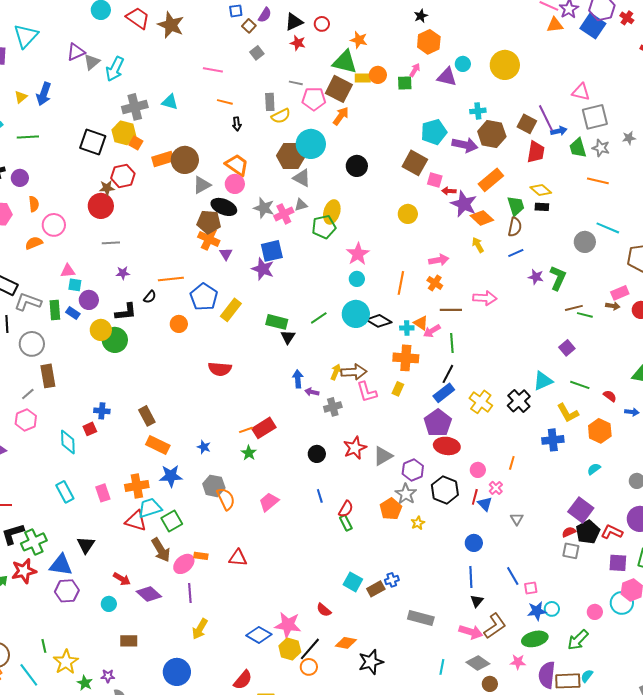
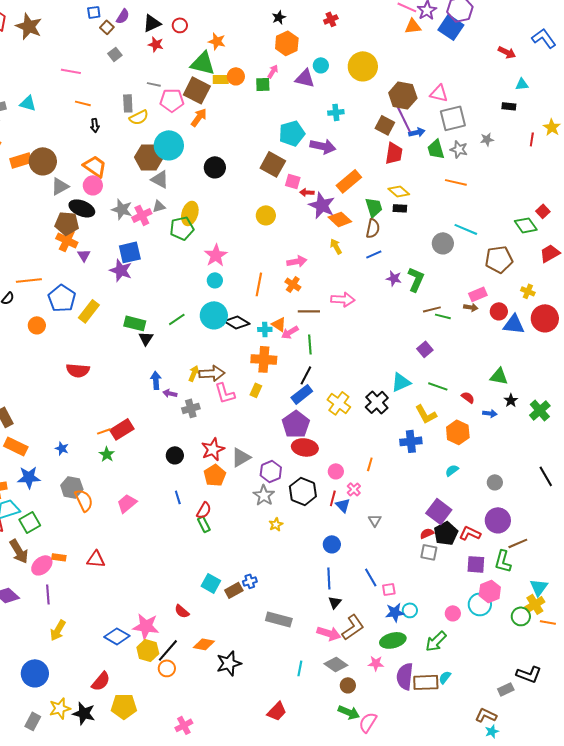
red cross: (627, 18) -> (331, 19), moved, turned 32
brown hexagon: (492, 134) -> (403, 95), moved
orange pentagon: (391, 509) -> (215, 475), moved

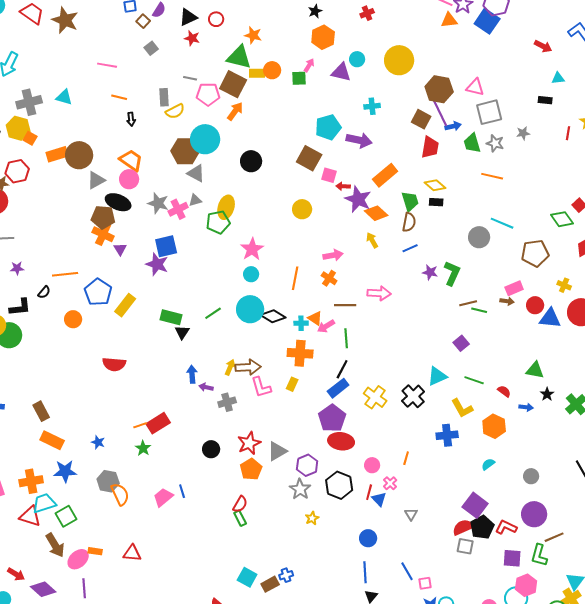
blue line: (178, 497) -> (182, 491), moved
red semicircle: (427, 533) -> (463, 527), size x1.5

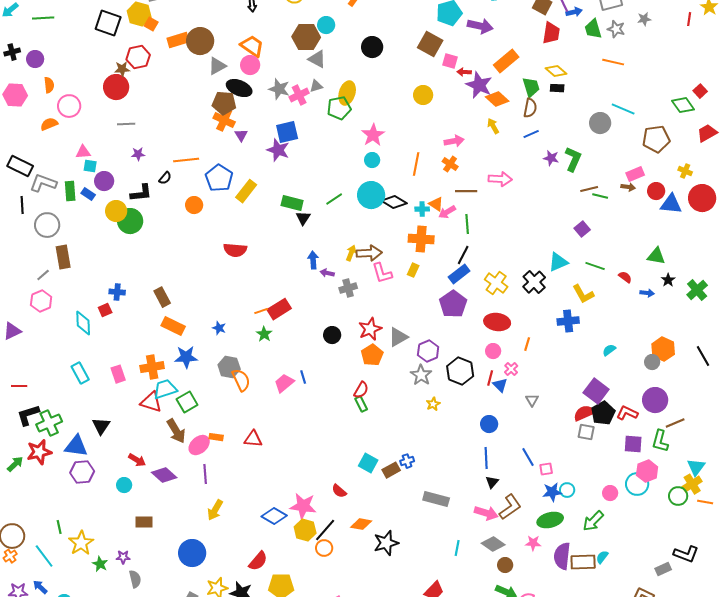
cyan circle: (205, 139) -> (326, 25), size x0.6
orange hexagon: (494, 426) -> (663, 349), moved
red ellipse: (341, 441) -> (497, 322), moved

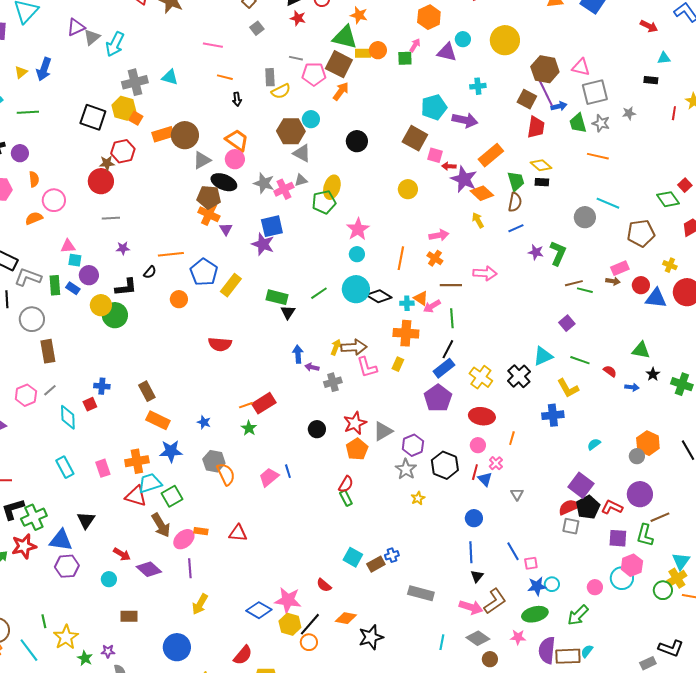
gray line: (43, 275) -> (50, 390), moved
green cross: (697, 290) -> (682, 384), turned -30

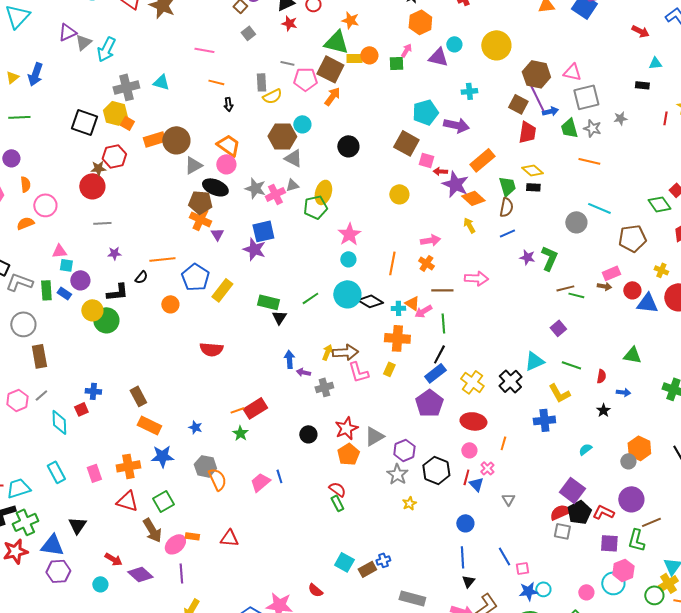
red semicircle: (610, 371) -> (601, 376), turned 64
black star: (653, 374) -> (603, 410), moved
cyan trapezoid: (150, 483) -> (18, 488), moved
red semicircle: (346, 484) -> (337, 489), turned -84

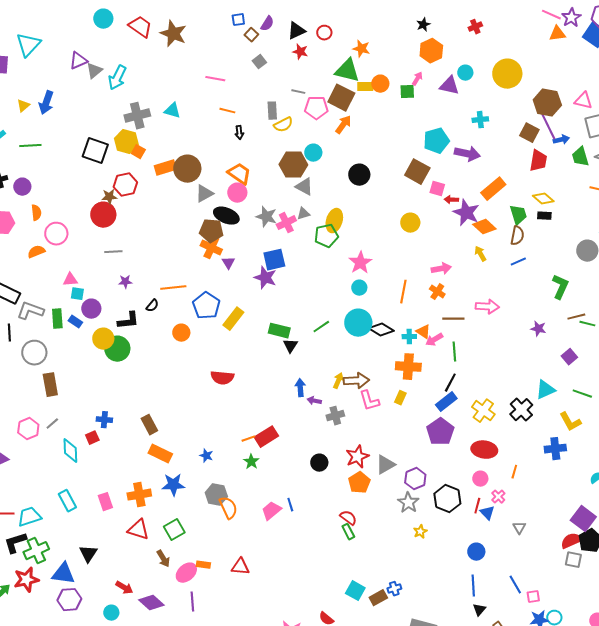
purple star: (527, 257) -> (538, 329), moved
brown arrow: (152, 530) -> (163, 559), size x0.7

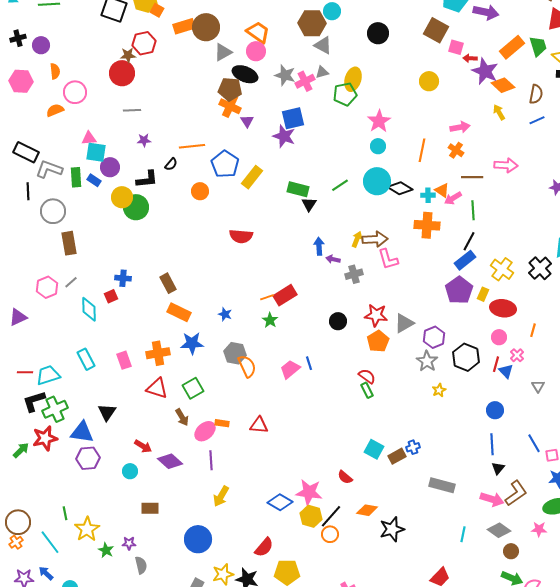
green trapezoid: (518, 215) -> (538, 46), moved
cyan square: (77, 294) -> (96, 152), size x1.5
yellow rectangle: (400, 398) -> (483, 294), moved
red star: (357, 457) -> (376, 315), turned 30

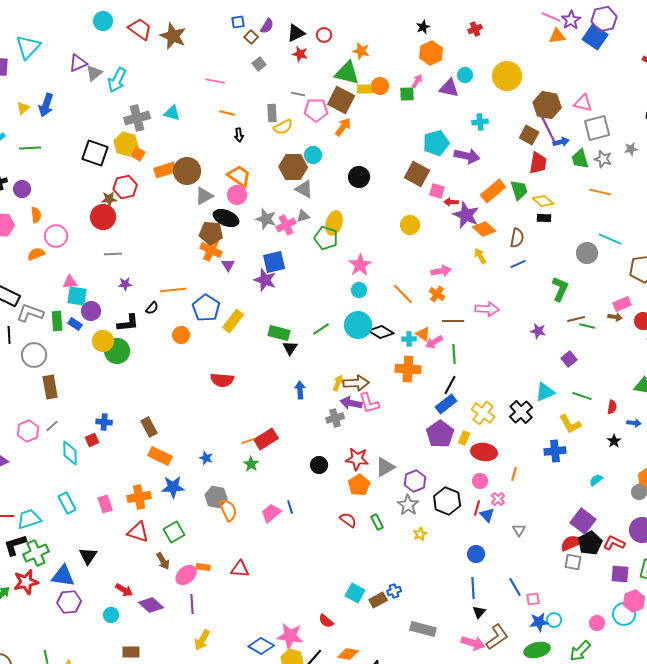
green pentagon: (345, 94) -> (326, 238), turned 30
orange line: (422, 150) -> (403, 294), turned -55
purple arrow: (333, 259) -> (351, 403), moved, size x1.5
green rectangle: (367, 390) -> (377, 522), moved

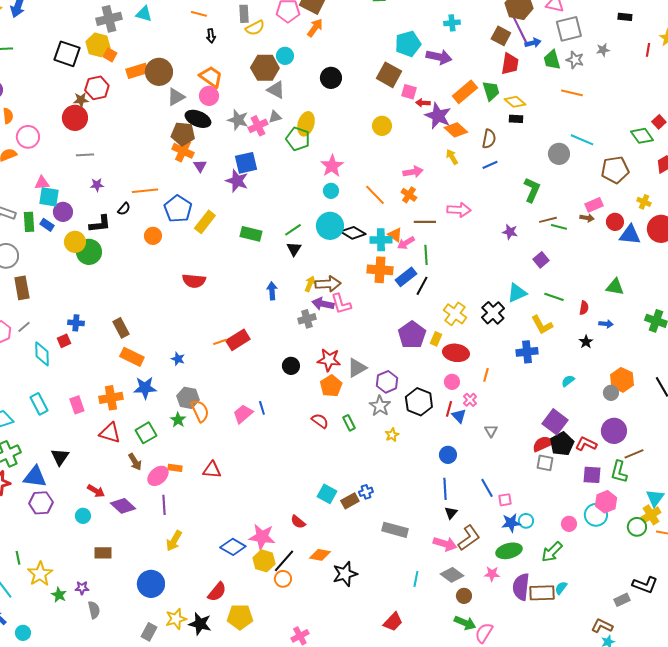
cyan cross: (409, 339) -> (381, 240), size x1.5
black triangle: (290, 348) -> (294, 249), moved
blue rectangle: (446, 404) -> (406, 277), moved
green star: (251, 464) -> (178, 420), moved

